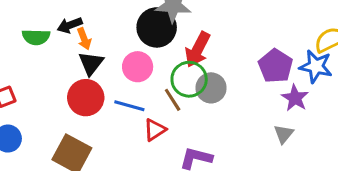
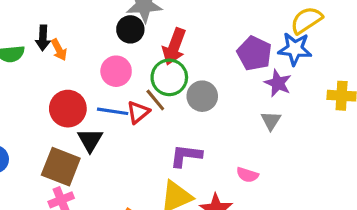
black arrow: (70, 25) -> (43, 38), turned -60
black circle: (157, 27) -> (130, 29), size x0.7
black triangle: (91, 63) -> (90, 140), moved
gray circle: (211, 88) -> (202, 96), moved
red triangle: (155, 130) -> (138, 112), moved

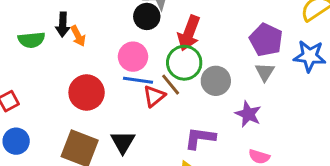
blue star: (295, 49) -> (310, 56), moved
purple star: (278, 83) -> (248, 114), moved
blue line: (113, 111) -> (138, 80), moved
gray triangle: (271, 121) -> (265, 72), moved
black triangle: (90, 140) -> (123, 142), moved

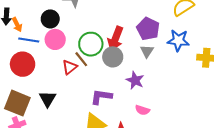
black circle: (147, 16) -> (50, 19), moved
red arrow: (189, 33) -> (115, 39), moved
blue line: (138, 80) -> (29, 40), moved

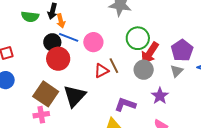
black circle: (50, 19) -> (52, 42), moved
green circle: (91, 44) -> (138, 38), moved
black triangle: (48, 99) -> (75, 96), size x1.4

